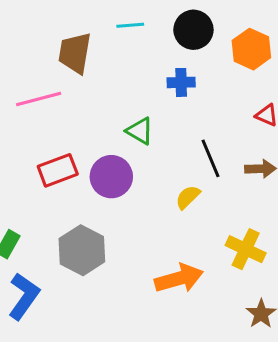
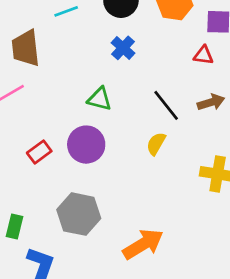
blue cross: (181, 82) -> (123, 48), turned -30
red rectangle: (58, 170) -> (39, 152), size x0.7
orange arrow: (179, 278) -> (143, 244), moved

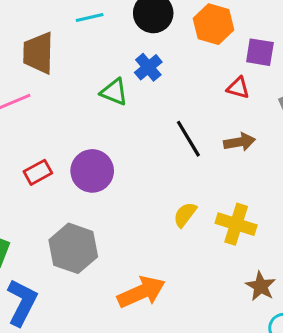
green triangle: (99, 99) -> (114, 92), moved
yellow semicircle: (156, 144) -> (185, 215), moved

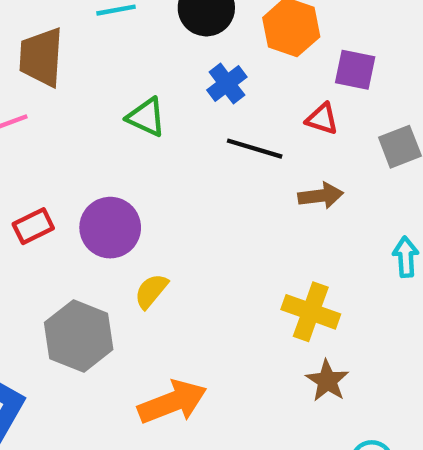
blue cross: (148, 67) -> (227, 84), moved
black line: (188, 139) -> (255, 149), moved, turned -45
yellow semicircle: (185, 215) -> (151, 291), moved
brown star: (261, 286) -> (327, 381), moved

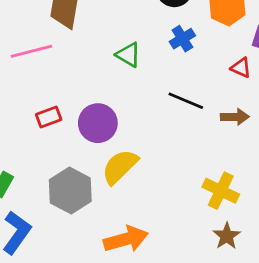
black line: (255, 149) -> (186, 101), moved
yellow semicircle: (151, 291) -> (120, 167), size x1.6

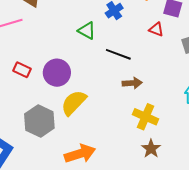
green triangle: (128, 55) -> (87, 31), moved
red rectangle: (49, 117) -> (22, 70), turned 48
brown arrow: (235, 117) -> (132, 83), moved

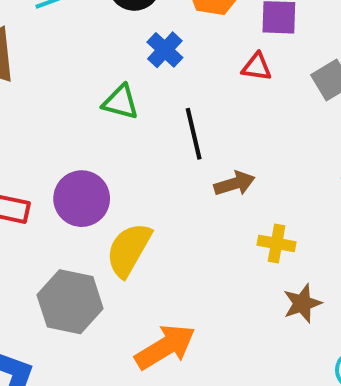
black line: (118, 54) -> (194, 134), turned 70
yellow cross: (146, 117) -> (277, 243), size x0.7
brown star: (151, 149) -> (302, 303), turned 30

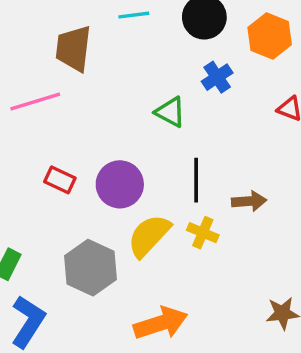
black line: (194, 134) -> (196, 180), moved
yellow cross: (277, 243) -> (203, 233), moved

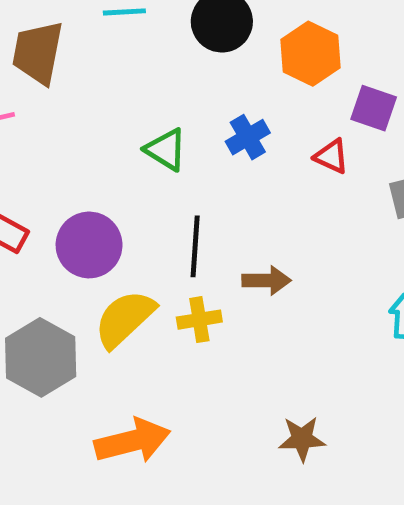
blue cross: (217, 77) -> (248, 137), moved
yellow cross: (203, 233) -> (199, 320), turned -36

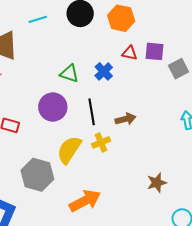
purple square: (374, 108) -> (155, 51), moved
blue cross: (248, 137) -> (104, 71), moved
red triangle: (331, 156) -> (130, 53), moved
purple circle: (89, 245) -> (53, 107), moved

